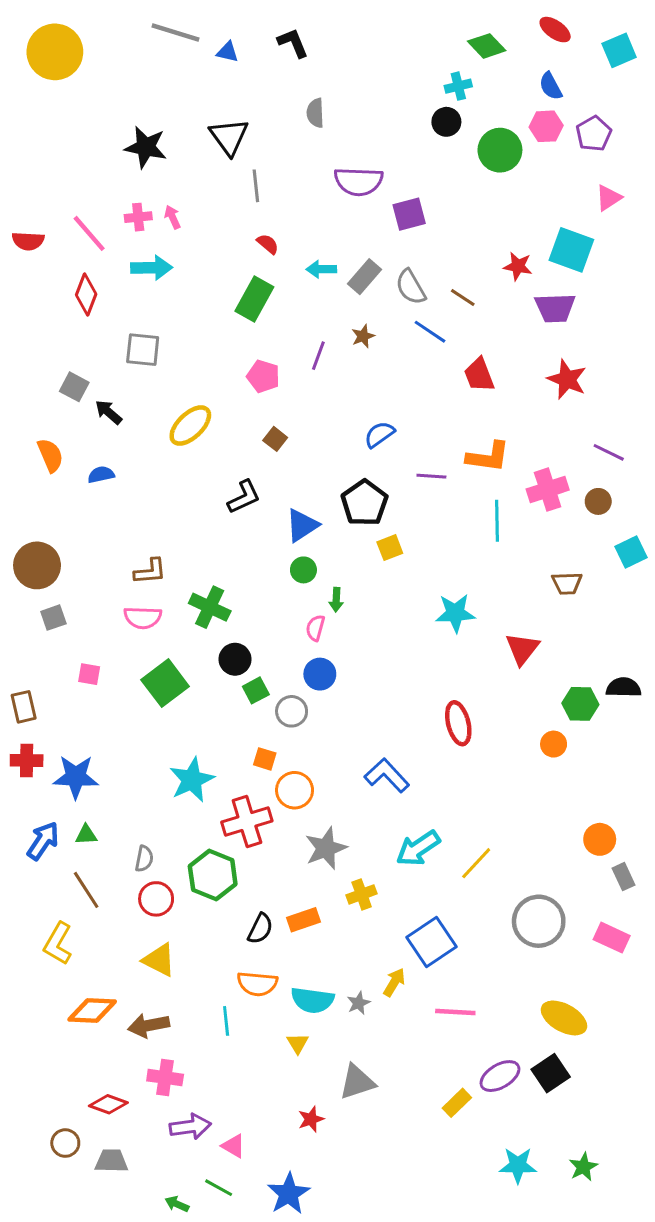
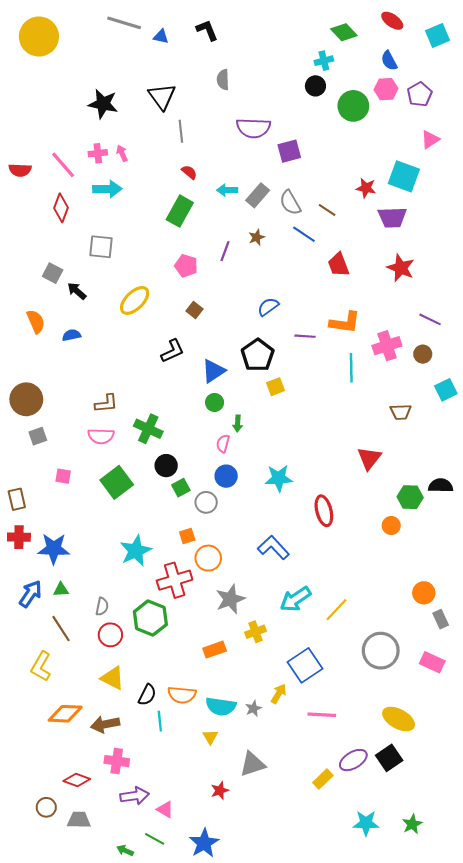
cyan star: (455, 613) -> (279, 478), moved
orange square: (265, 759) -> (187, 536), turned -35
black semicircle: (260, 929) -> (147, 695), moved

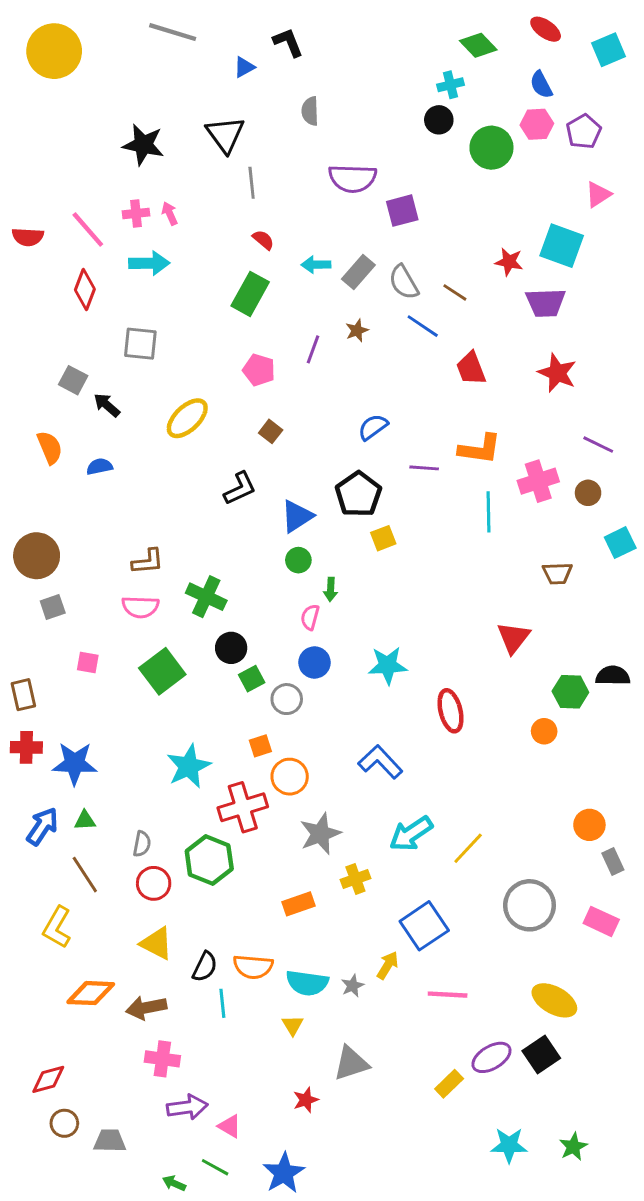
blue triangle: (161, 37) -> (244, 67), moved, turned -42
red diamond: (77, 780) -> (48, 1079), moved, turned -35

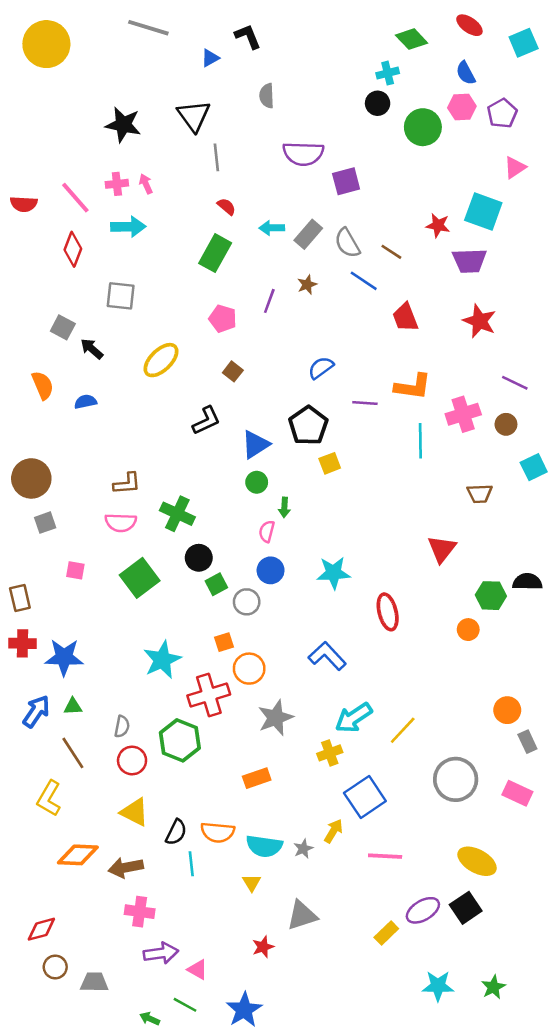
yellow cross: (355, 879) -> (330, 753), moved

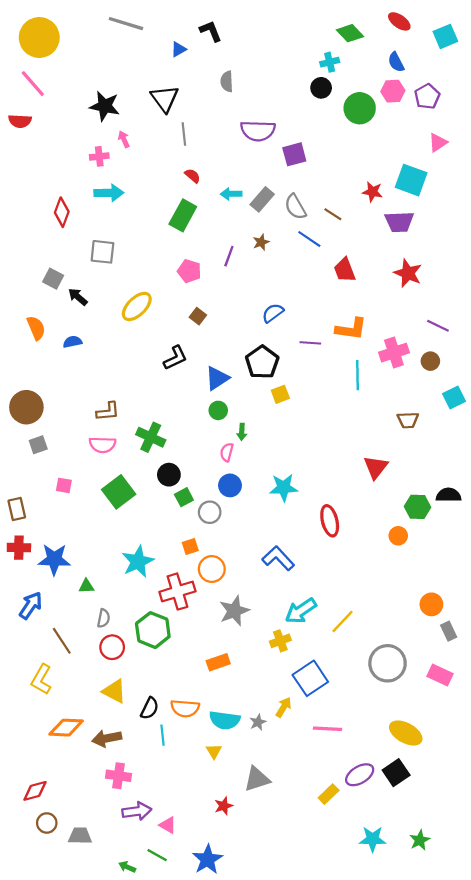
pink arrow: (146, 184) -> (124, 139), moved
pink line: (75, 198) -> (33, 84), moved
red semicircle: (24, 204) -> (20, 121), moved
green triangle: (73, 706) -> (86, 586), moved

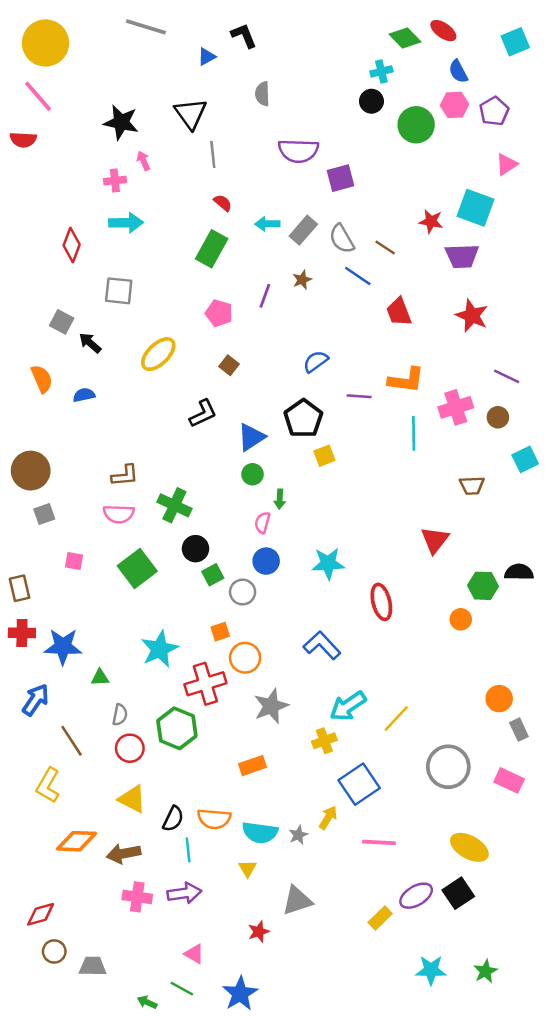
red ellipse: (399, 21) -> (443, 31), moved
purple arrow: (137, 811) -> (184, 893), moved

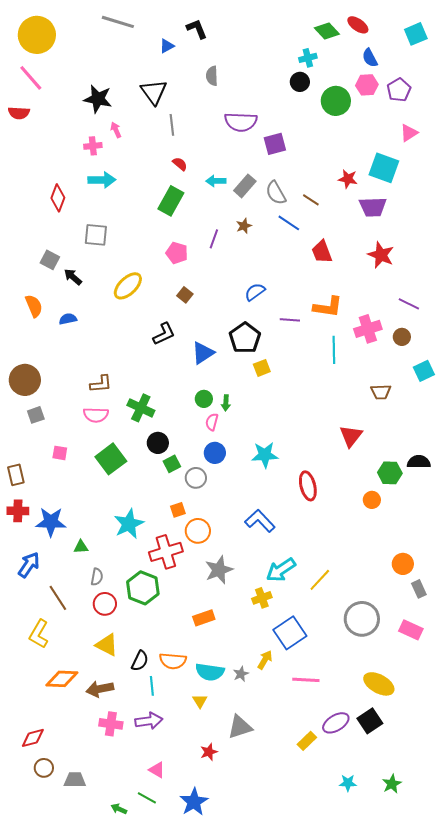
green circle: (252, 474) -> (204, 399), moved
cyan star: (431, 970) -> (348, 783), size x0.7

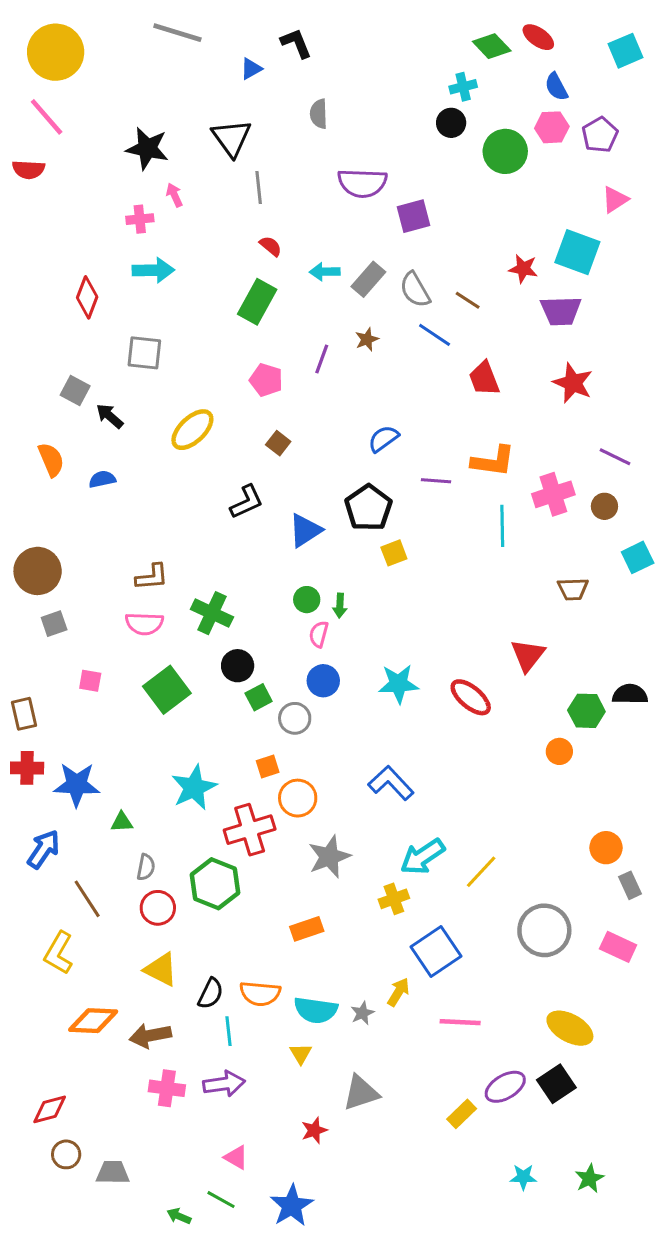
red ellipse: (308, 486) -> (471, 697), moved, turned -36

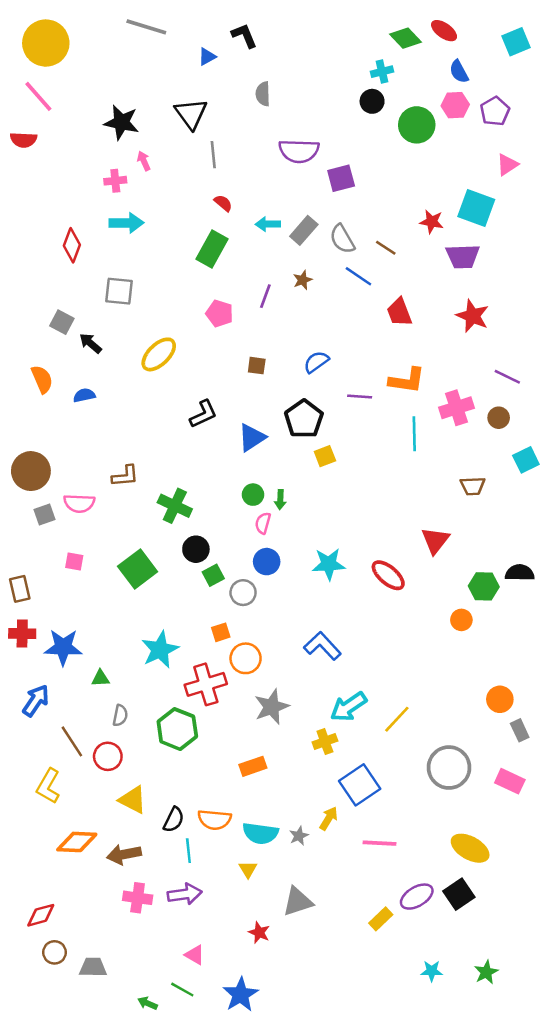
brown square: (278, 443) -> (257, 366), moved, turned -30
pink semicircle: (144, 624) -> (79, 503), moved
red circle: (158, 908) -> (108, 756), moved
red star: (314, 1130) -> (259, 933), turned -30

